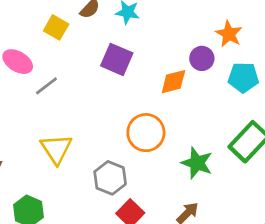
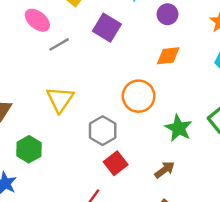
purple circle: (202, 58) -> (168, 14), moved
purple square: (117, 59) -> (107, 28), moved

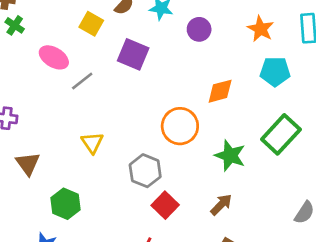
orange diamond: (168, 56) -> (220, 91), moved
yellow triangle: (60, 99) -> (92, 143), size x0.7

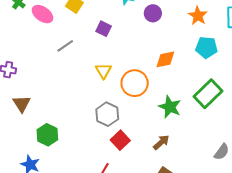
purple square: (133, 54) -> (104, 29), size x0.7
pink ellipse: (54, 57) -> (42, 14), moved
yellow triangle: (92, 143) -> (103, 71), moved

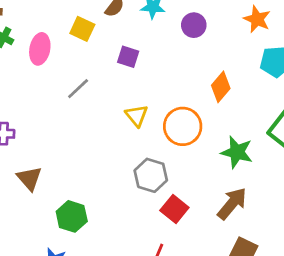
pink ellipse: (42, 14) -> (40, 49), turned 75
orange diamond: (165, 59) -> (221, 87), turned -30
brown arrow: (161, 142) -> (232, 203), size x1.4

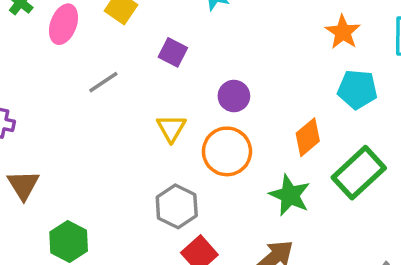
purple circle: (194, 25) -> (234, 96), moved
orange diamond: (221, 87) -> (308, 137), moved

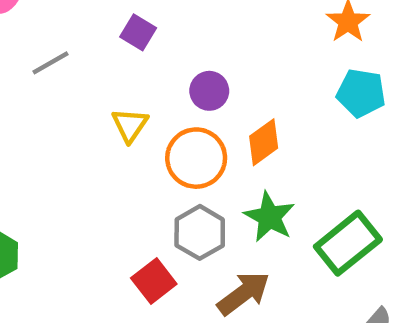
orange diamond: (308, 137) -> (264, 142), moved
green rectangle: (359, 173) -> (348, 243), moved
gray hexagon: (177, 206) -> (200, 232), moved

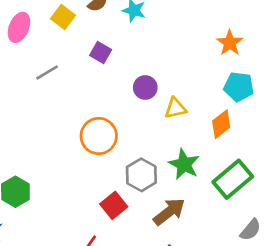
yellow triangle: (130, 125) -> (175, 108), moved, turned 45
orange diamond: (264, 142) -> (221, 124), moved
orange circle: (196, 158) -> (99, 136), moved

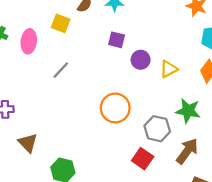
purple square: (101, 52) -> (117, 40), moved

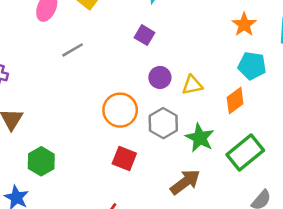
purple circle: (141, 60) -> (160, 77), moved
gray hexagon: (157, 129) -> (163, 123), moved
red square: (143, 159) -> (124, 158), moved, turned -30

